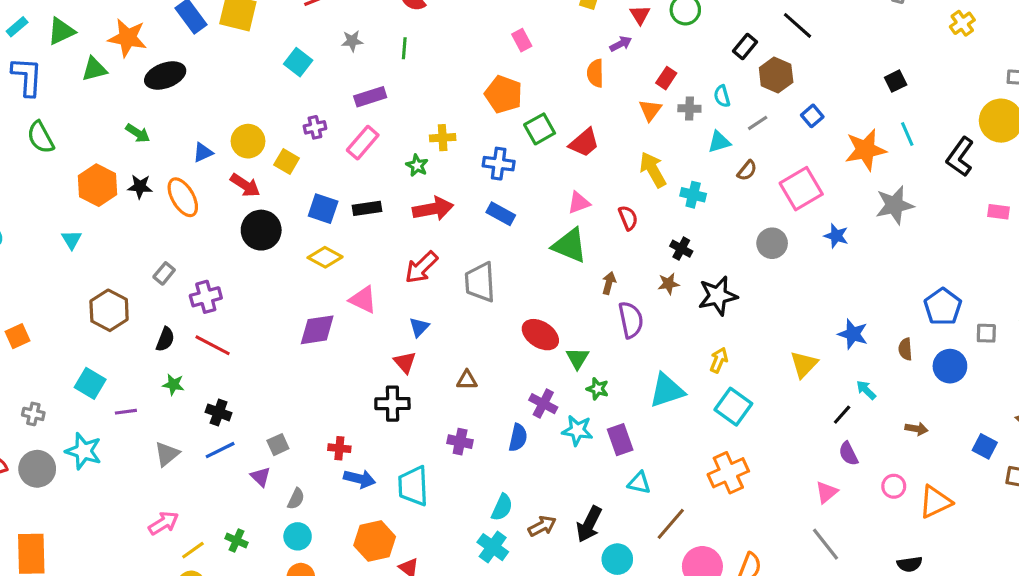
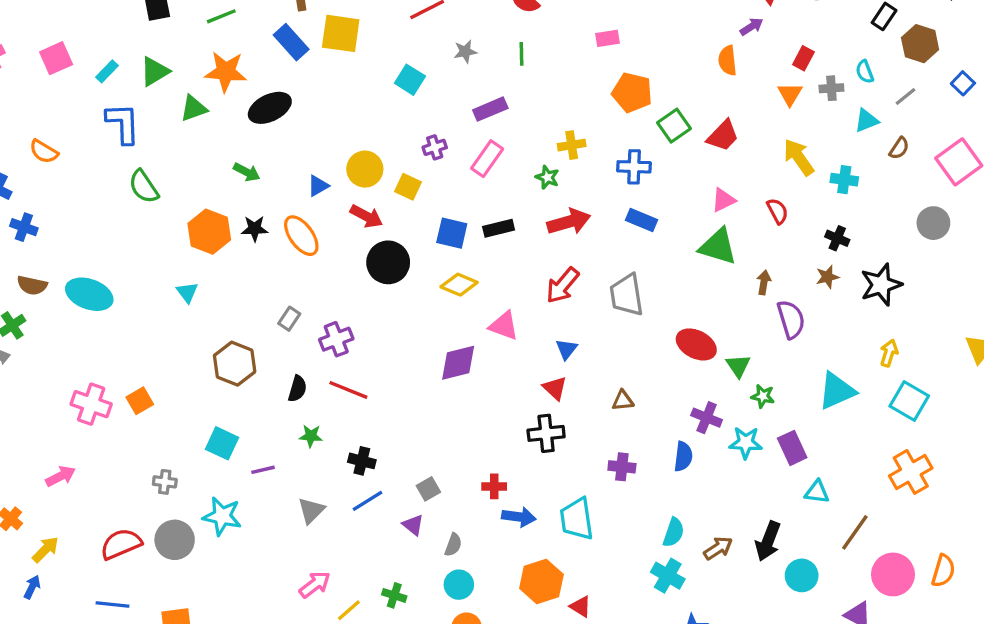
pink rectangle: (522, 40) -> (607, 38), moved, turned -65

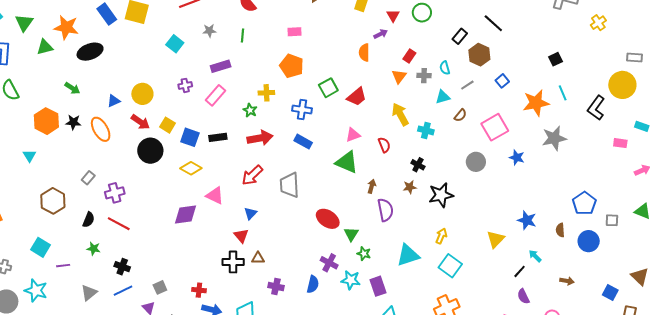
green triangle: (155, 71) -> (24, 23), turned -30
orange pentagon: (632, 93) -> (292, 66), moved
yellow square: (408, 187) -> (168, 125), moved
brown triangle: (623, 401) -> (258, 258), moved

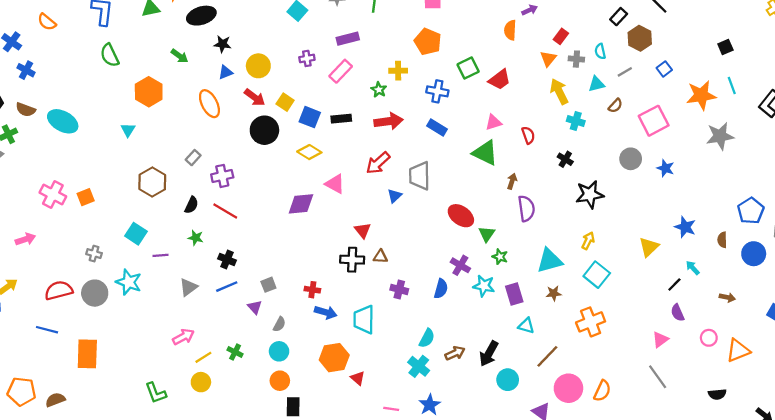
yellow arrow: (400, 114) -> (559, 92), moved
black star: (73, 122) -> (222, 44), moved
blue star: (517, 157) -> (665, 168), moved
brown star: (410, 187) -> (554, 293), moved
blue triangle: (250, 213) -> (395, 196), moved

